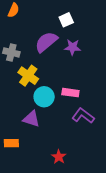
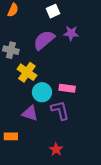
white square: (66, 20) -> (53, 11), moved
purple star: (73, 47) -> (71, 33), moved
purple L-shape: (83, 116) -> (60, 110), moved, turned 40

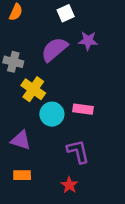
purple L-shape: (60, 110) -> (78, 151), moved
purple triangle: (30, 113) -> (21, 140), moved
orange rectangle: (11, 136) -> (22, 175), moved

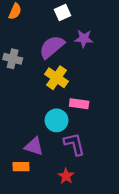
yellow cross: (33, 89) -> (57, 78), moved
cyan circle: (52, 114) -> (57, 120), moved
purple triangle: (21, 140) -> (34, 146), moved

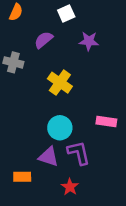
purple semicircle: (52, 47) -> (44, 40), moved, size x0.7
pink rectangle: (79, 104) -> (106, 121), moved
purple triangle: (34, 146) -> (49, 157), moved

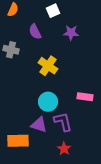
purple semicircle: (44, 40) -> (35, 32), turned -77
orange rectangle: (22, 177) -> (18, 141), size x1.5
red star: (70, 187) -> (64, 149), moved

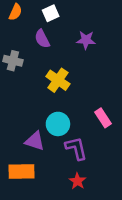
white square: (53, 11) -> (51, 13), moved
pink rectangle: (85, 97) -> (103, 118), turned 49
purple triangle: (39, 125) -> (35, 141), moved

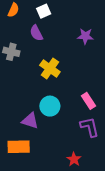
purple star: (86, 40) -> (85, 36), moved
purple L-shape: (76, 148) -> (90, 127), moved
red star: (77, 181) -> (74, 159), moved

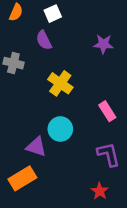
pink rectangle: (89, 101) -> (107, 111), moved
orange rectangle: (19, 147) -> (22, 178), turned -30
red star: (74, 159) -> (100, 191), moved

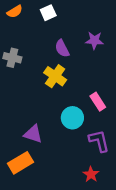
orange semicircle: (16, 12) -> (15, 11), turned 35
purple semicircle: (44, 40) -> (62, 48), moved
cyan circle: (60, 129) -> (72, 118), moved

